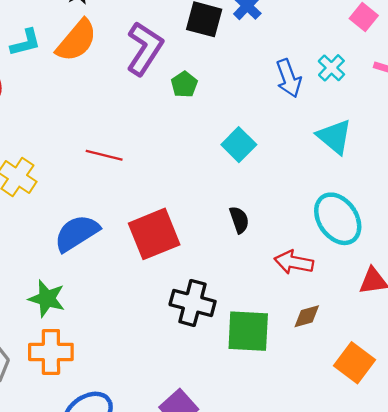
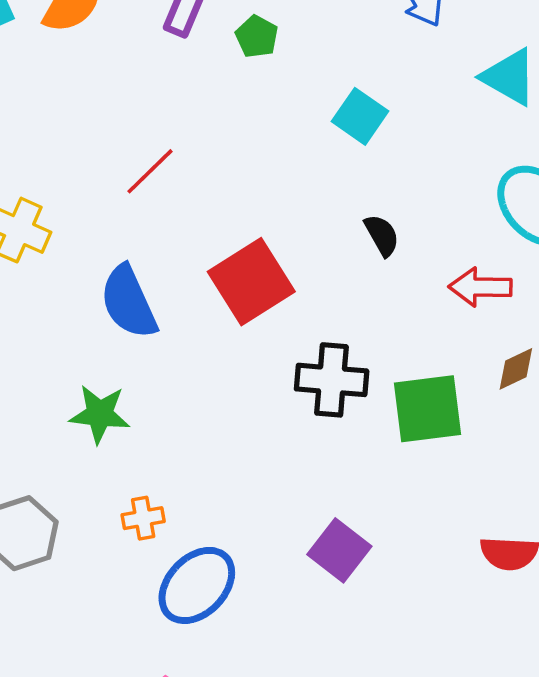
red line: (104, 155) -> (150, 171), turned -48
blue semicircle: (77, 233) -> (129, 302), turned -72
orange cross: (51, 352) -> (143, 518), moved, size x0.6

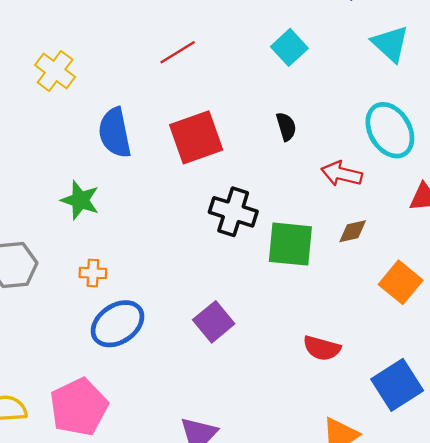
red line: (150, 171) -> (178, 52), moved

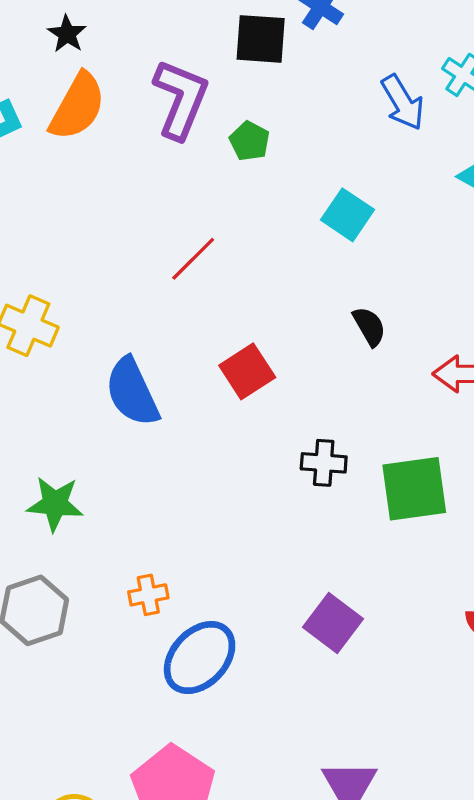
red square: (196, 137) -> (247, 371), size x0.7
green star: (80, 200) -> (55, 504), moved
black cross: (233, 212) -> (324, 463), size x0.7

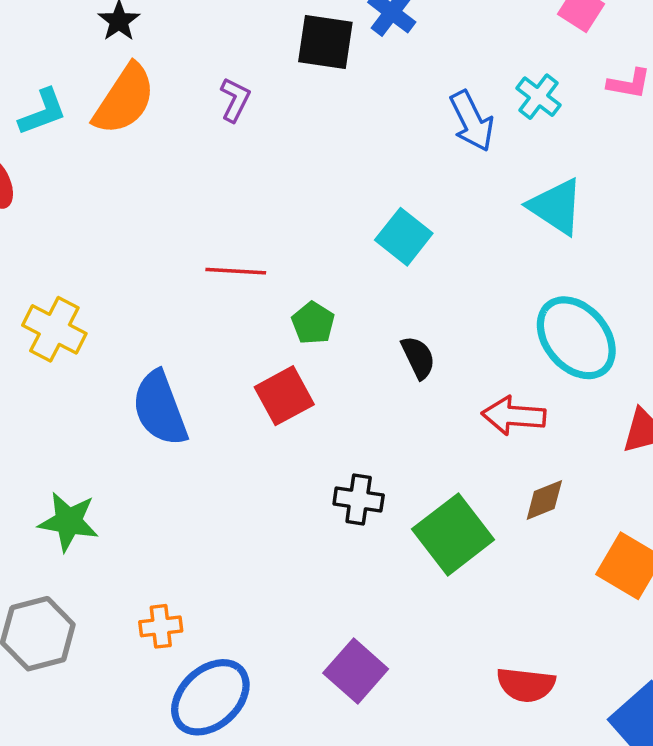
purple L-shape: (181, 99) -> (235, 100), size x0.5
green pentagon: (250, 141) -> (313, 323), moved
red line: (193, 259) -> (236, 271), turned 44
green square: (414, 489) -> (453, 534), turned -34

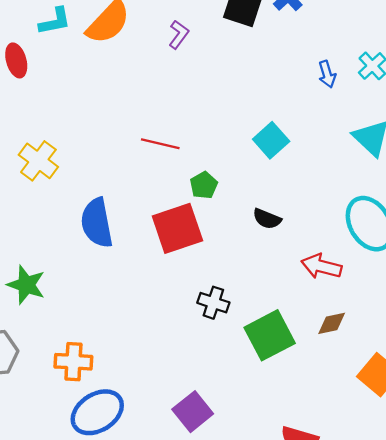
blue arrow: (472, 121) -> (327, 74), size x0.7
black semicircle: (418, 357) -> (267, 219), turned 128
red square: (284, 396) -> (177, 228), size x1.4
orange cross: (161, 626) -> (73, 362), size x1.4

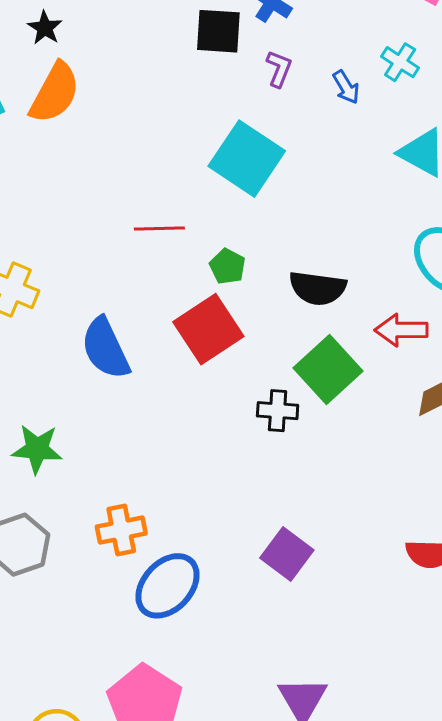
purple L-shape: (179, 34) -> (279, 69), moved
cyan square: (271, 140) -> (247, 159), moved, size x1.6
black semicircle: (267, 219) -> (318, 288), size x1.5
green square: (270, 335) -> (328, 370), moved

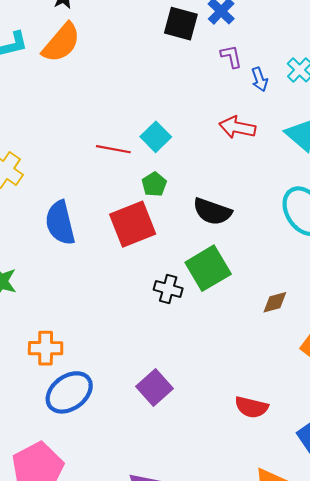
purple L-shape: (279, 69) -> (231, 56), moved, turned -45
cyan square: (247, 159) -> (156, 137), moved, size x0.6
red arrow: (401, 330) -> (237, 127), moved

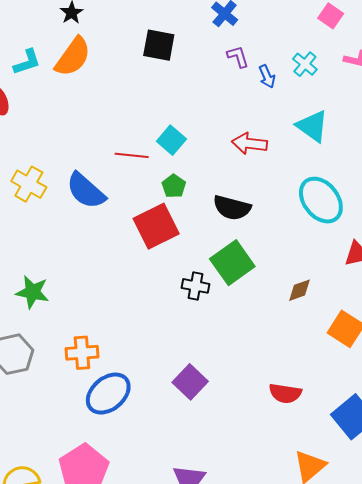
black square: (181, 24) -> (159, 45), moved
red arrow: (237, 127) -> (249, 144), moved
blue semicircle: (60, 223) -> (86, 191), moved, turned -30

